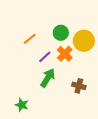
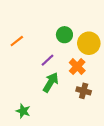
orange line: (30, 39) -> (17, 41), moved
orange cross: (65, 54) -> (77, 67), moved

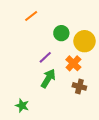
orange line: (17, 41) -> (31, 16), moved

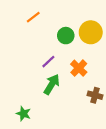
yellow circle: (84, 41) -> (91, 32), moved
brown cross: (79, 86) -> (95, 95), moved

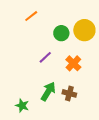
green arrow: (52, 84) -> (48, 91), moved
brown cross: (95, 95) -> (69, 93), moved

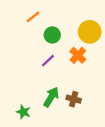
green circle: (61, 33) -> (52, 35), moved
orange cross: (73, 63) -> (78, 55), moved

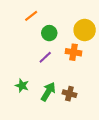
orange cross: (78, 55) -> (73, 52), turned -35
green star: (23, 112) -> (22, 86), moved

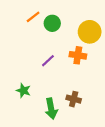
green circle: (49, 33) -> (52, 23), moved
green arrow: (48, 92) -> (51, 109), moved, turned 138

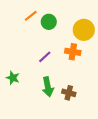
green star: (23, 91) -> (13, 78), moved
green arrow: (51, 109) -> (48, 87), moved

